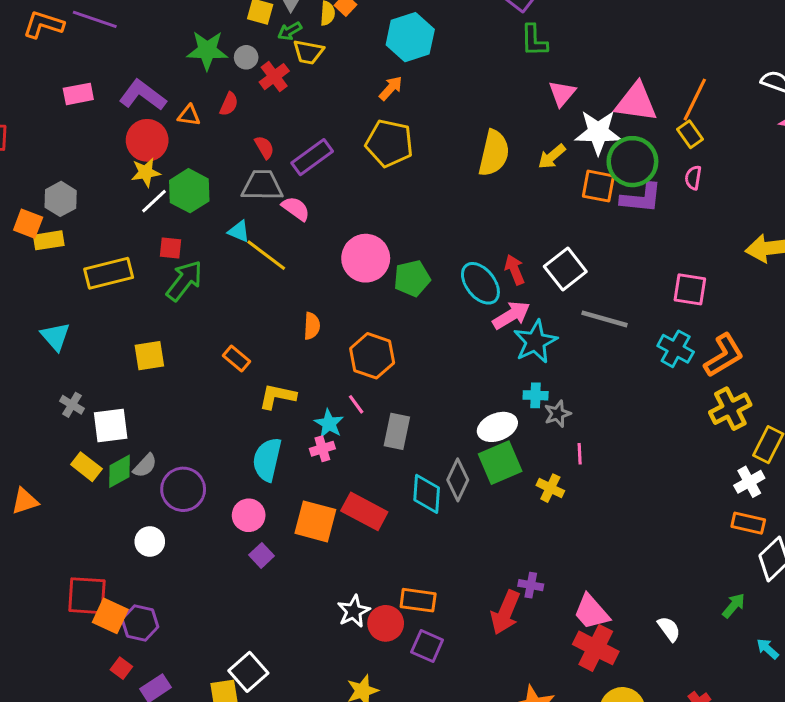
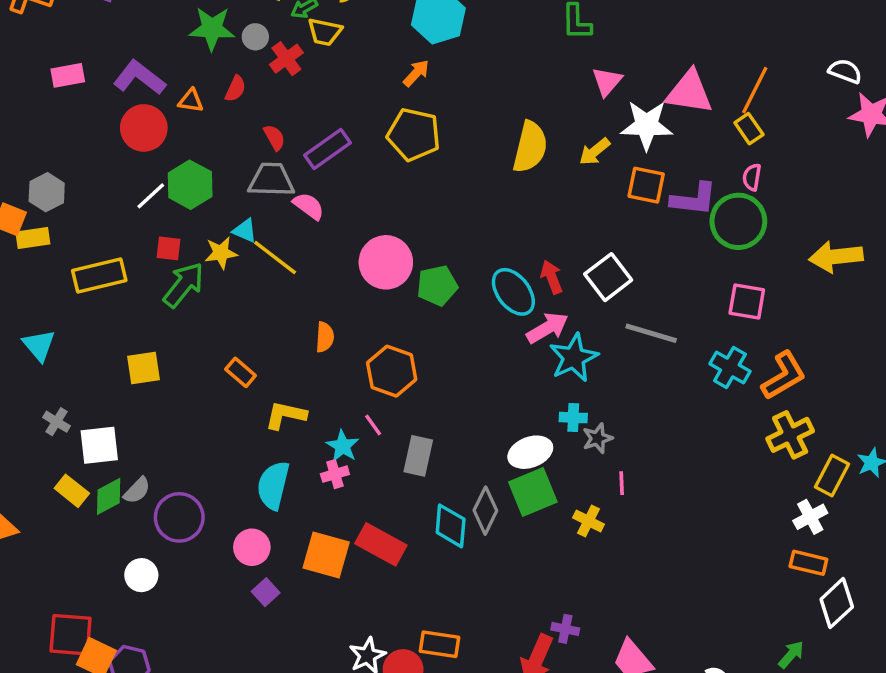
green circle: (632, 162) -> (738, 221), moved
yellow star: (146, 172) -> (221, 253), moved

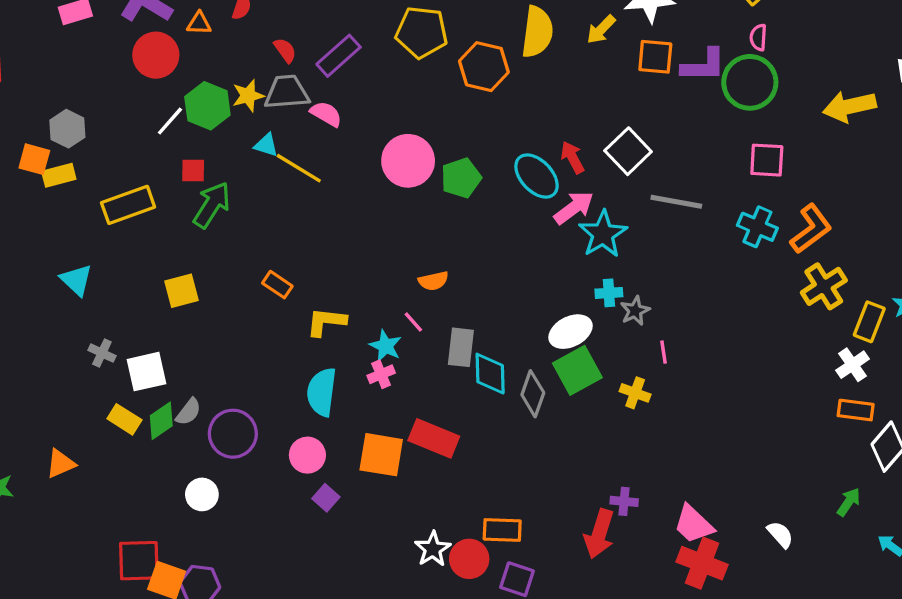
yellow star: (221, 253) -> (248, 96), moved
orange semicircle: (325, 337) -> (433, 281), moved, turned 80
orange hexagon: (392, 371) -> (484, 67), moved
cyan diamond: (451, 526) -> (490, 374), moved

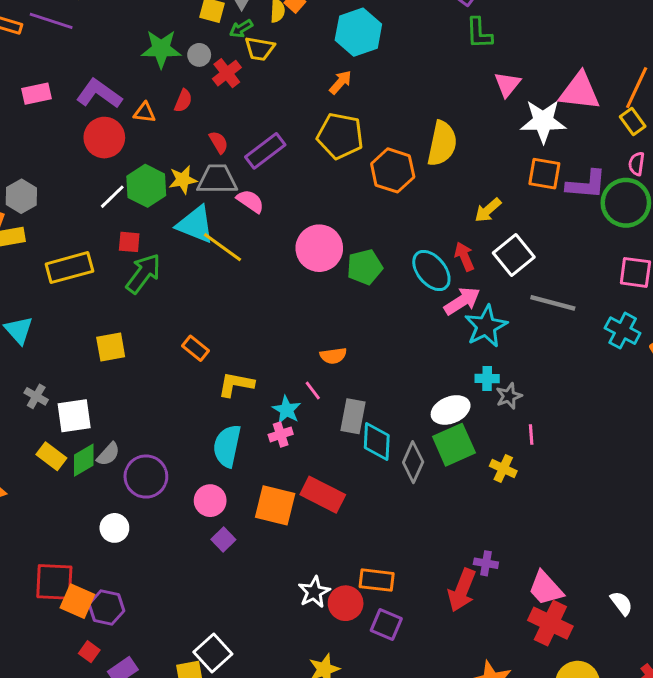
yellow arrow: (601, 29) -> (488, 210), moved
cyan triangle: (266, 145) -> (195, 224), size x1.8

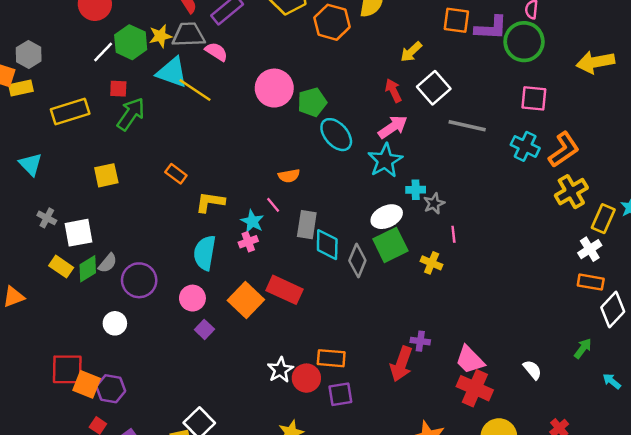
cyan ellipse: (431, 271) -> (336, 135), moved
cyan star: (486, 326) -> (385, 160), moved
orange square: (275, 505) -> (246, 300), turned 32
purple square: (386, 624) -> (340, 394), turned -30

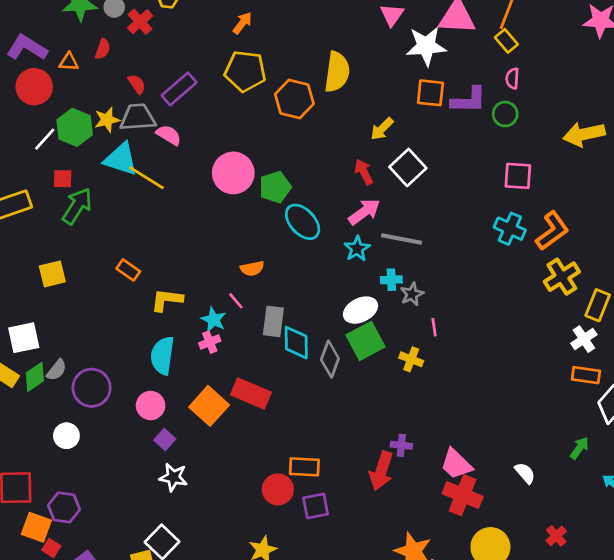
green circle: (524, 42) -> (505, 114), size x0.6
gray line: (467, 126) -> (401, 239), moved
cyan star: (385, 160) -> (357, 249), size x0.7
white star: (280, 370) -> (173, 477), moved, turned -30
orange square: (87, 384) -> (36, 527), moved

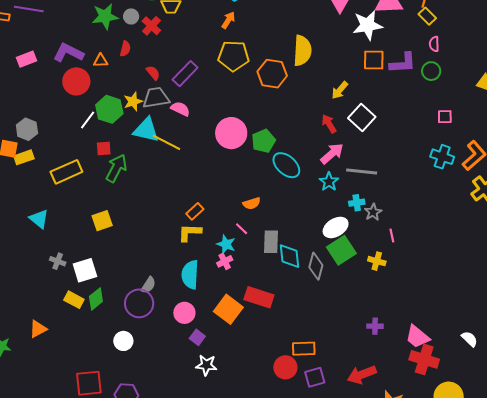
pink square: (518, 176) -> (445, 117), size x0.7
orange rectangle: (128, 270) -> (195, 211), moved, turned -72
gray semicircle: (57, 370) -> (148, 285), moved
red arrow: (381, 471) -> (362, 375), moved, turned 56

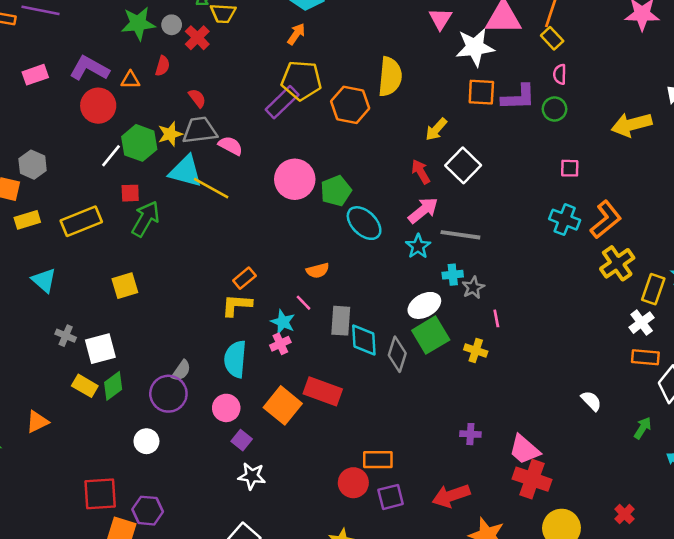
purple rectangle: (185, 74) -> (282, 102), moved
yellow rectangle: (24, 157) -> (27, 220), moved
white semicircle: (470, 339) -> (591, 401), moved

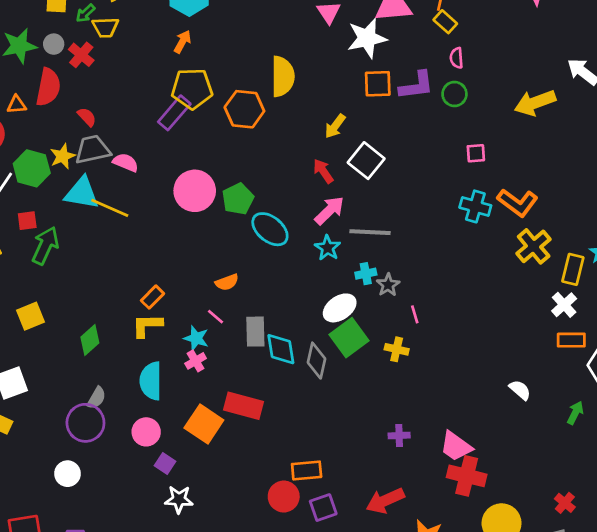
red semicircle: (163, 66) -> (48, 87), size x1.8
orange L-shape: (606, 220) -> (518, 203), turned 81
green diamond: (113, 386) -> (90, 340), moved

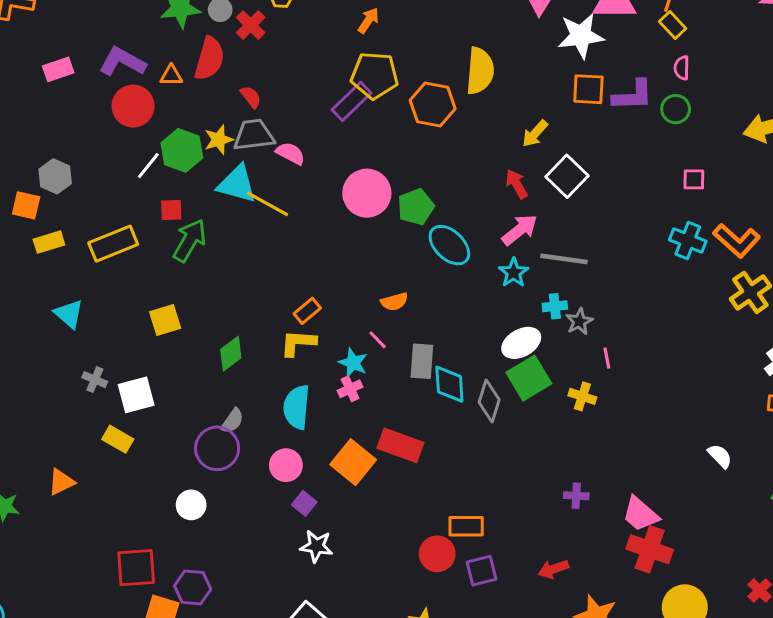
red arrow: (385, 501) -> (553, 569), size x0.7

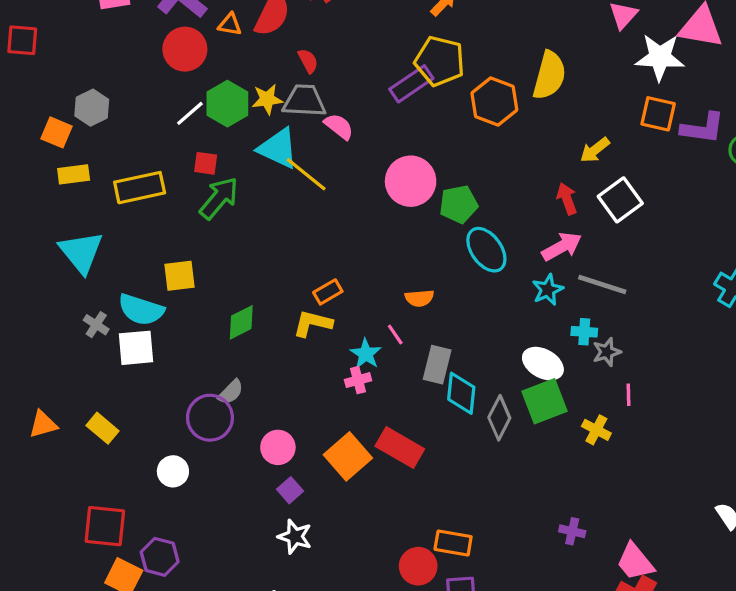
cyan triangle: (69, 314) -> (81, 252), size x1.4
white ellipse: (521, 343) -> (543, 364), turned 48
cyan semicircle: (297, 407) -> (141, 310), moved, turned -87
yellow rectangle: (118, 439) -> (102, 428), moved

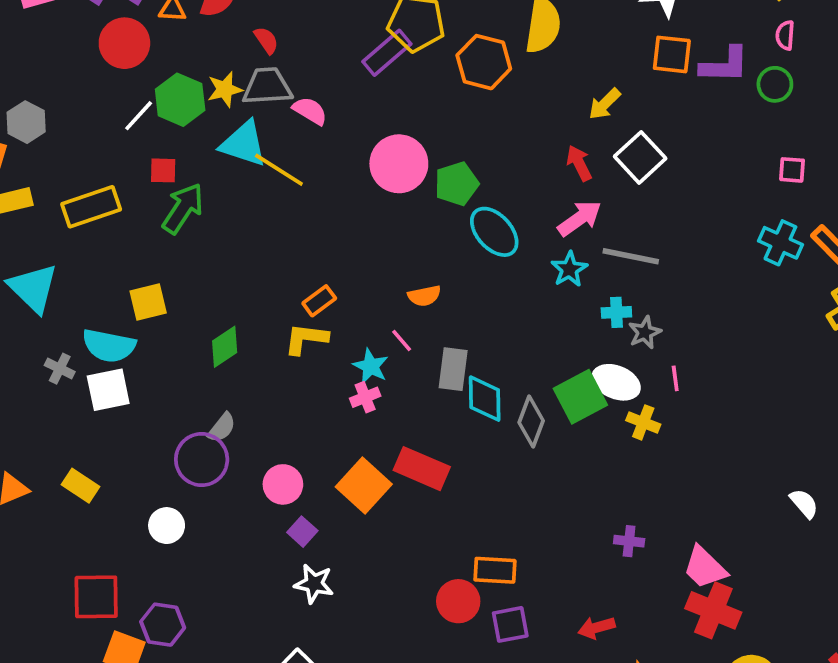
white ellipse: (543, 364) -> (616, 382), moved

